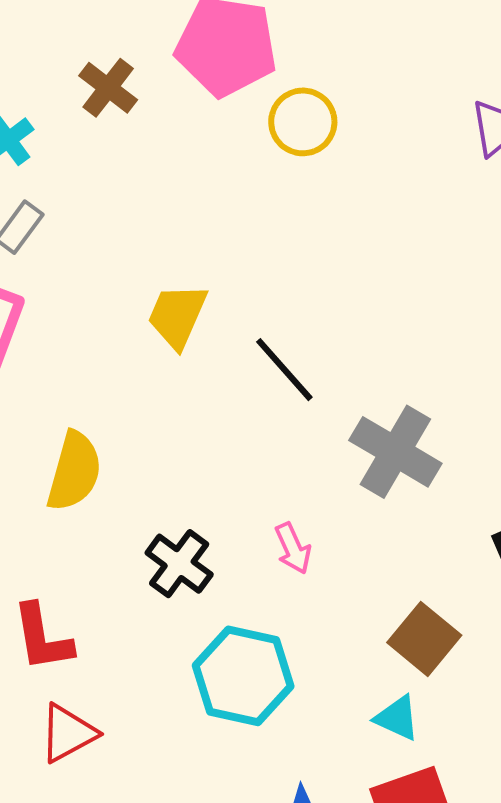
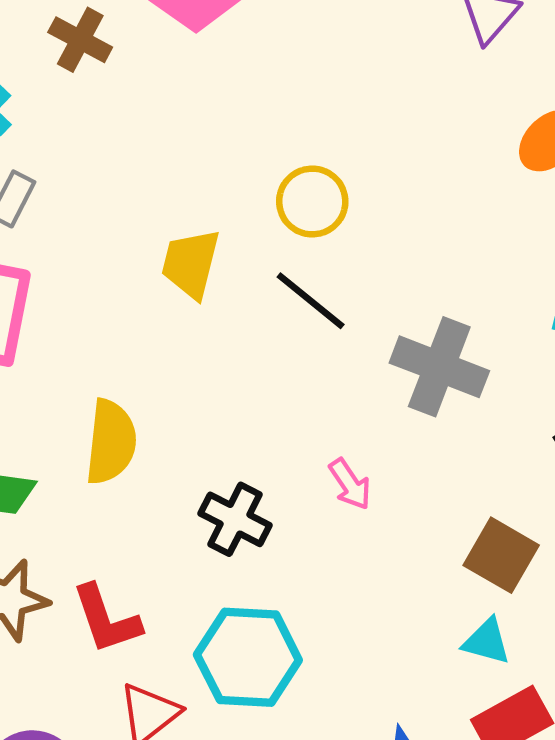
yellow circle: (303, 122) -> (312, 202), moved
cyan hexagon: (243, 676) -> (248, 657), moved

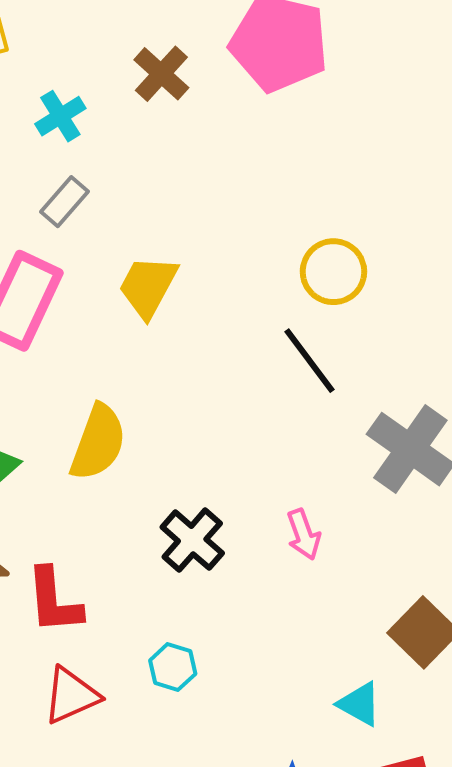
yellow trapezoid: (191, 264) -> (148, 286), moved
cyan triangle: (487, 641) -> (360, 704), moved
cyan hexagon: (248, 657) -> (173, 667), size x0.5

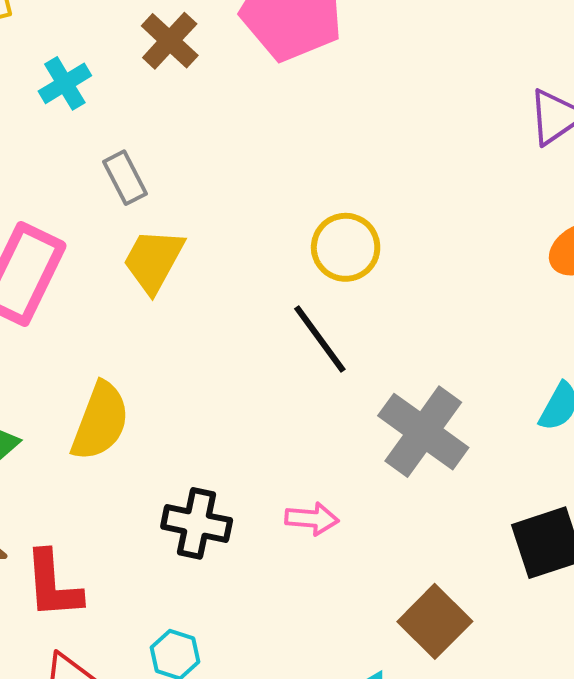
gray rectangle: (65, 202) -> (125, 178), moved, turned -69
pink arrow: (304, 534) -> (312, 519), turned -66
black cross: (192, 540) -> (197, 523), turned -30

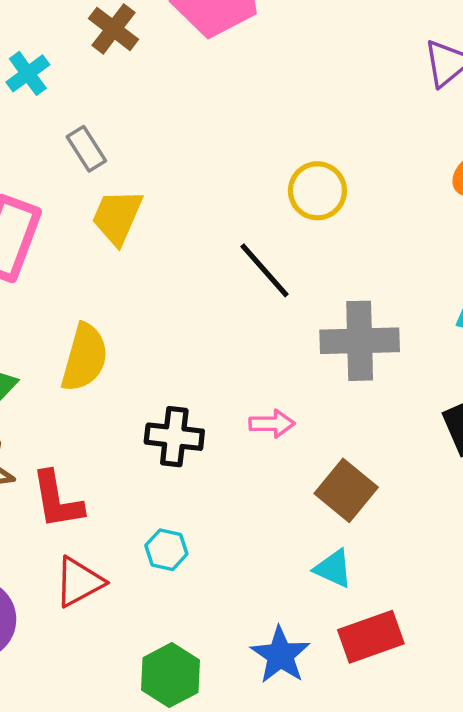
yellow circle: (346, 247) -> (317, 191), moved
gray cross: (423, 432) -> (360, 341), turned -32
brown square: (435, 621) -> (346, 490), moved

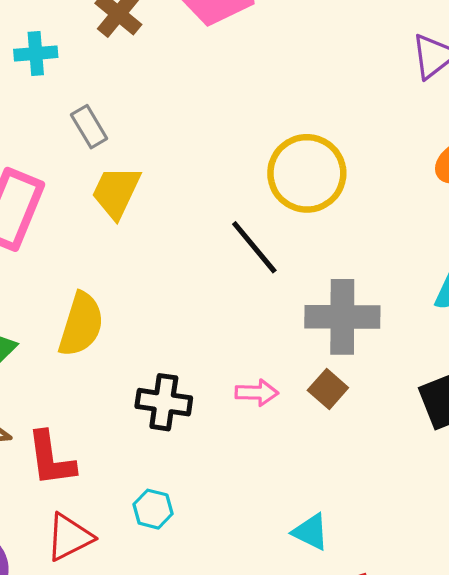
cyan cross: (28, 73) -> (36, 53), turned 30
yellow circle: (317, 191) -> (307, 173), size x1.4
brown square: (346, 490) -> (328, 389), moved, size x0.7

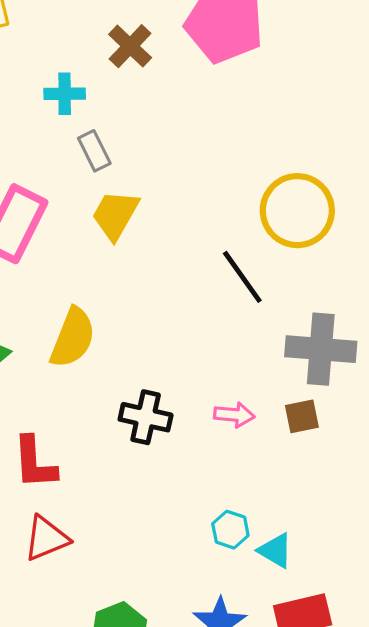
cyan cross: (36, 53) -> (65, 94), moved
brown square: (328, 389) -> (302, 416), turned 33
cyan hexagon: (153, 509) -> (230, 530), moved

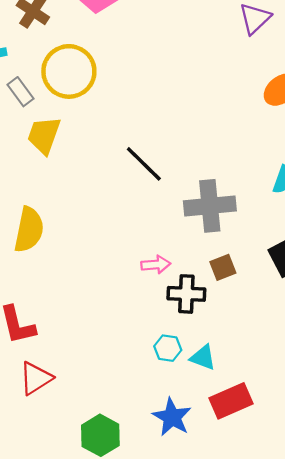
yellow circle: (297, 211) -> (69, 71), moved
brown square: (302, 416) -> (223, 267), moved
black cross: (146, 417) -> (186, 294), moved

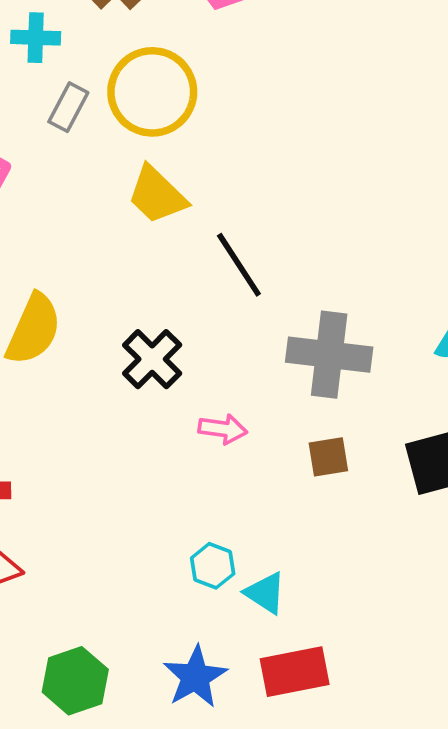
gray rectangle: (21, 92) -> (68, 107), turned 52
yellow trapezoid: (44, 135) -> (157, 195), moved, turned -78
black cross: (186, 294) -> (152, 359), moved, turned 30

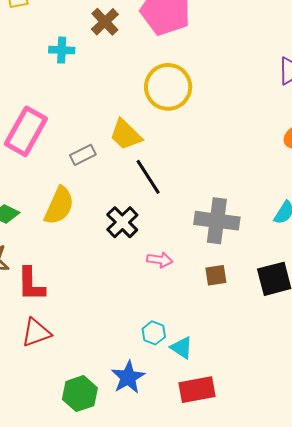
yellow circle: (152, 92) -> (168, 87), moved
gray rectangle: (68, 107) -> (83, 155), moved, turned 35
black line: (239, 265) -> (148, 177), moved
blue star: (195, 677) -> (128, 377), moved

